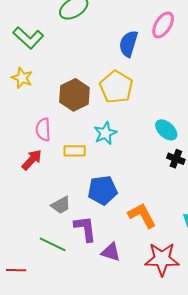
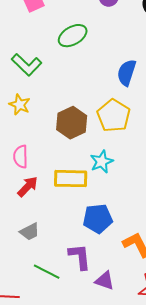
pink semicircle: (43, 129) -> (21, 157), moved
yellow rectangle: (75, 151) -> (71, 179), size x1.5
gray trapezoid: (61, 205) -> (30, 232), moved

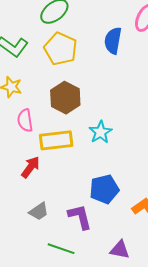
yellow pentagon: (114, 116) -> (61, 49), moved
pink semicircle: (21, 157) -> (25, 120), moved
yellow rectangle: (71, 179) -> (56, 140), moved
purple L-shape: (80, 257) -> (80, 217), moved

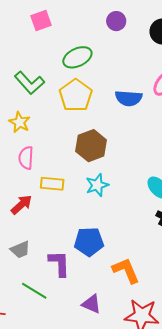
blue semicircle: (113, 41) -> (129, 98), turned -108
brown hexagon: (65, 98) -> (91, 146), moved
yellow rectangle: (56, 140) -> (52, 184), size x0.7

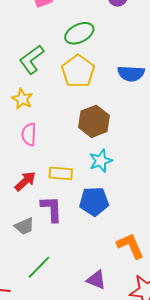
green L-shape: (29, 83) -> (32, 59), turned 96
yellow rectangle: (52, 184) -> (61, 173), moved
blue pentagon: (89, 242) -> (94, 201), moved
purple L-shape: (59, 264) -> (52, 209), moved
green line: (34, 291) -> (39, 267), turned -76

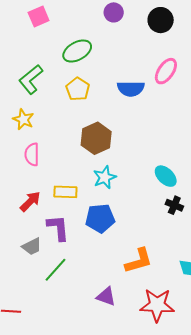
yellow pentagon: (78, 71) -> (78, 89), size x0.7
orange L-shape: (130, 246) -> (139, 261), turned 100
green line: (39, 267) -> (55, 270), moved

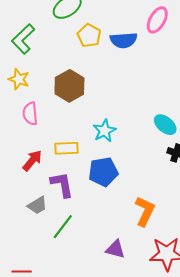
yellow pentagon: (78, 89) -> (89, 35), moved
brown hexagon: (96, 138) -> (69, 86), moved
orange L-shape: (139, 261) -> (145, 211), turned -44

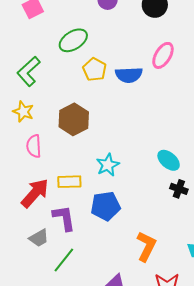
red arrow: (32, 161) -> (35, 193), size x1.4

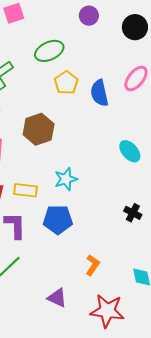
blue semicircle: (129, 75) -> (99, 93), turned 72
cyan ellipse: (169, 160) -> (130, 151), moved
orange L-shape: (146, 246) -> (93, 265), size x0.7

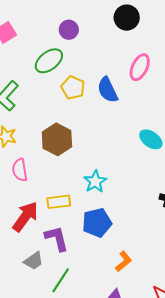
purple circle: (89, 16) -> (69, 30), moved
orange L-shape: (93, 265) -> (124, 261), moved, turned 30

